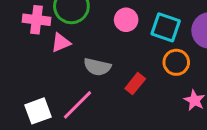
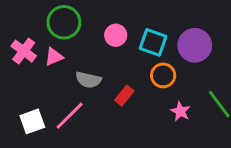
pink cross: (36, 20) -> (24, 51), moved, turned 30

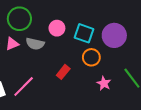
gray semicircle: (88, 80) -> (35, 44), moved

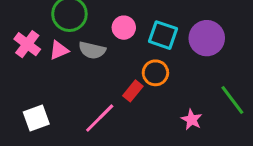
orange circle: (91, 57) -> (155, 73), moved
pink star: (104, 83) -> (192, 120), moved
pink line: (24, 86) -> (100, 118), moved

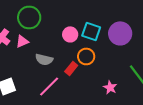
pink circle: (124, 28) -> (70, 34), moved
gray semicircle: (92, 50) -> (44, 59), moved

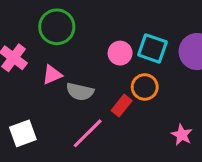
pink triangle: (22, 41) -> (52, 75), moved

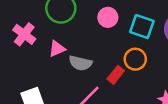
pink circle: (120, 53) -> (108, 17), moved

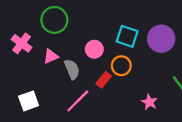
pink circle: (108, 17) -> (94, 49), moved
gray semicircle: (80, 63) -> (72, 69), turned -126

